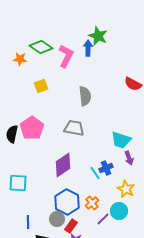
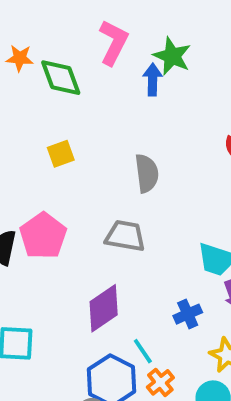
green diamond: (41, 47) -> (61, 78), turned 35
pink L-shape: (66, 56) -> (113, 42), moved
orange star: (20, 59) -> (20, 58), moved
cyan line: (95, 173) -> (143, 351), moved

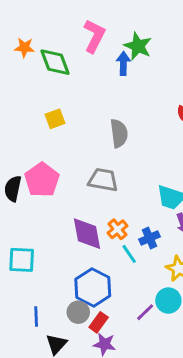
purple diamond: (104, 308) -> (87, 234), turned -66
cyan line: (143, 351) -> (129, 254), moved
orange cross: (160, 382) -> (118, 229), moved

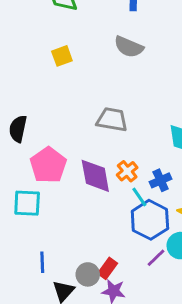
gray semicircle: (119, 133) -> (129, 47), moved, turned 120
pink pentagon: (42, 180) -> (48, 165), moved
blue hexagon: (93, 287) -> (150, 220), moved
gray circle: (78, 312) -> (88, 274), moved

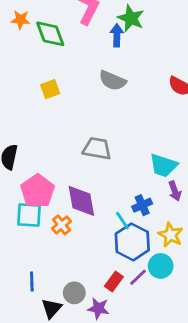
orange cross: (127, 171) -> (62, 225), moved
cyan square: (27, 203) -> (29, 215), moved
red rectangle: (107, 268) -> (114, 282), moved

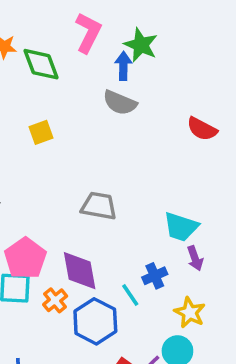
gray semicircle: (112, 81) -> (120, 103), moved
blue hexagon: (132, 242) -> (95, 321), moved

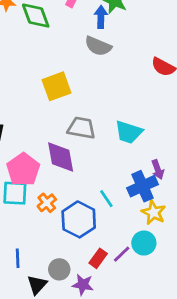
yellow square: (41, 132) -> (56, 86), moved, size x1.5
cyan trapezoid: (181, 227) -> (129, 132), moved
purple diamond: (80, 271) -> (61, 157), moved
blue cross: (155, 276) -> (142, 186), moved, size x1.5

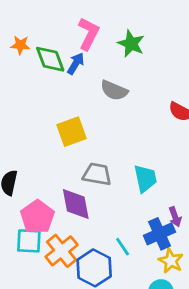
blue arrow: (101, 17) -> (76, 63), moved, turned 30
cyan trapezoid: (129, 132) -> (145, 178), turned -120
orange cross: (47, 203) -> (62, 251), size x1.6

